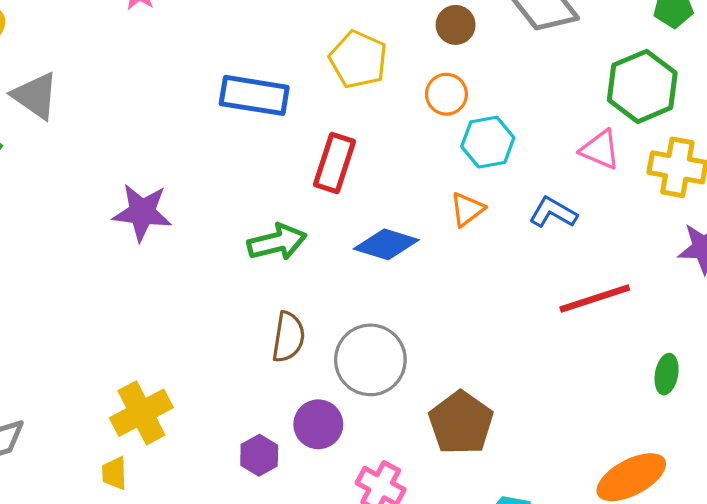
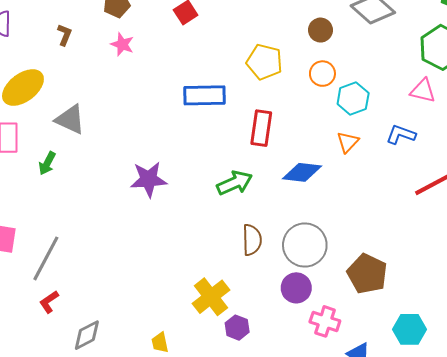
yellow cross: (141, 413) -> (211, 297), moved
purple circle: (318, 424) -> (296, 288), moved
purple hexagon: (259, 455) -> (237, 328), moved

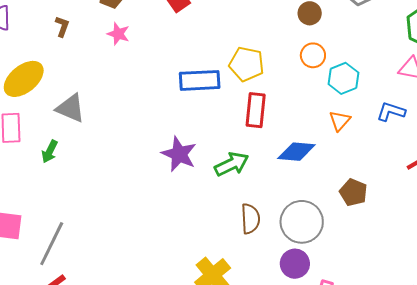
yellow pentagon: (264, 62) -> (246, 64), moved
purple star: (149, 179) -> (179, 154), moved, turned 30
brown pentagon: (367, 274) -> (353, 192), moved, size x0.7

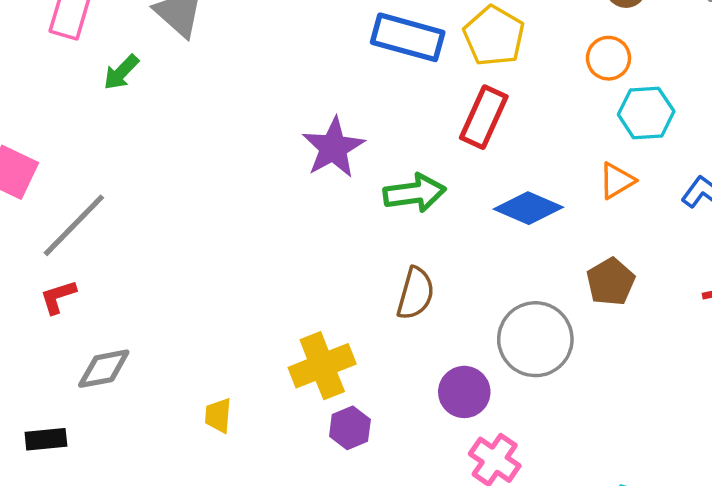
brown pentagon: (353, 192) -> (611, 282), moved
gray circle: (302, 222) -> (535, 339), moved

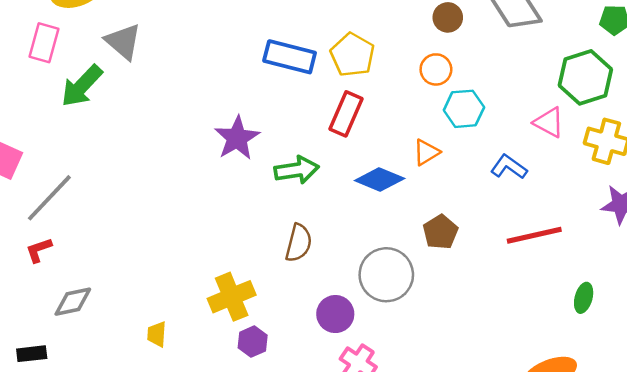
green arrow: (121, 72) -> (82, 86), size x1.6
orange triangle: (617, 181) -> (426, 152), moved

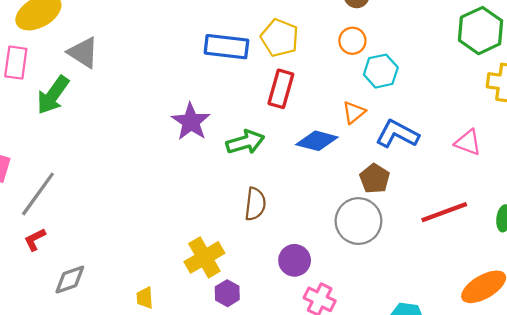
pink triangle: (549, 122) -> (468, 142), moved
blue L-shape: (509, 167) -> (397, 134), moved, size x1.4
red line: (534, 235) -> (444, 212), moved
gray circle: (386, 275) -> (358, 221), moved

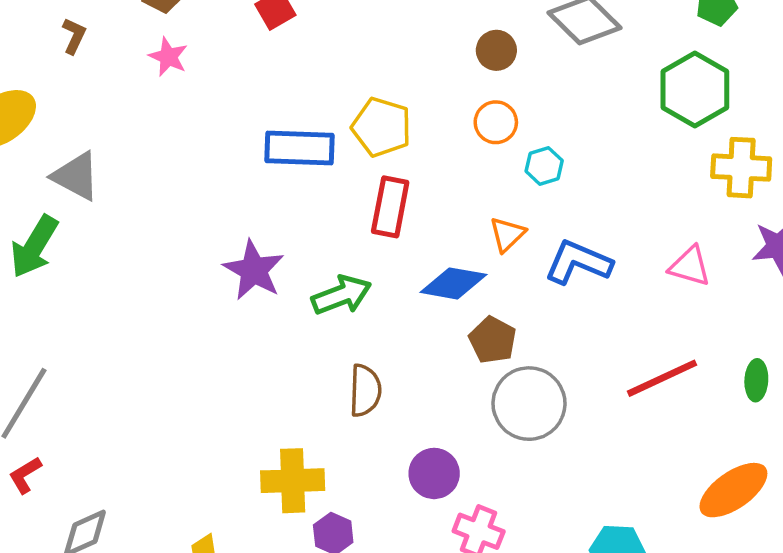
cyan hexagon: (381, 71) -> (544, 166), size x0.7
brown pentagon: (375, 179) -> (493, 340), moved
yellow cross: (204, 257) -> (293, 481), turned 33

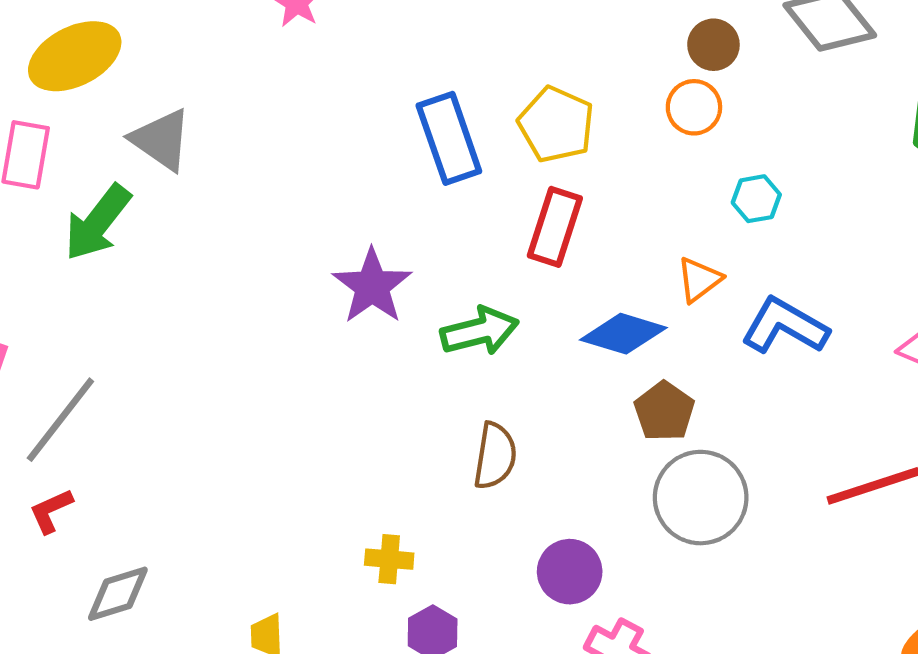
orange circle: (496, 122) -> (694, 107), moved
blue rectangle: (299, 148) -> (449, 138), turned 62
yellow cross: (293, 481) -> (389, 559), size x0.6

